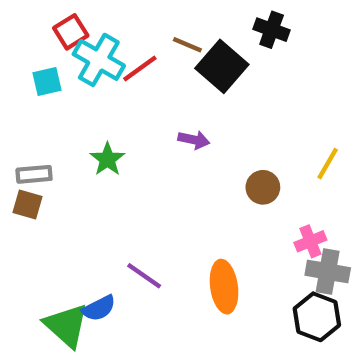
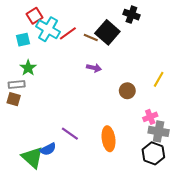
brown line: (187, 45) -> (91, 38), moved
green star: (107, 159) -> (28, 68), moved

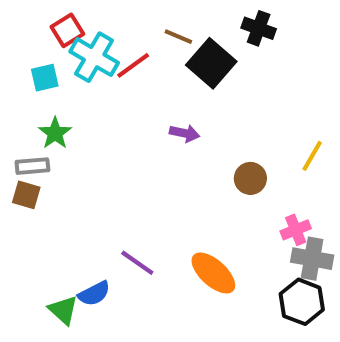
brown line: (91, 38) -> (178, 37), moved
orange ellipse: (109, 139) -> (213, 273), turned -40
green triangle: (32, 158) -> (63, 310), size x0.7

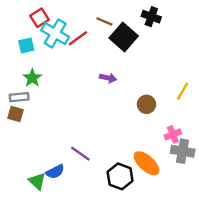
orange ellipse: (213, 273) -> (146, 163), moved
black hexagon: (302, 302) -> (120, 176), moved

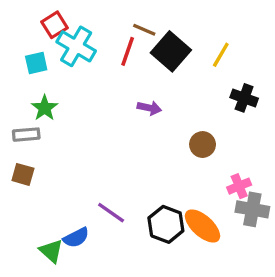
black cross: (151, 17) -> (244, 98), moved
red line: (78, 38) -> (128, 51), moved, turned -35
yellow line: (183, 91) -> (221, 55), moved
brown square: (15, 114) -> (23, 174), moved
black hexagon: (120, 176) -> (166, 224), moved

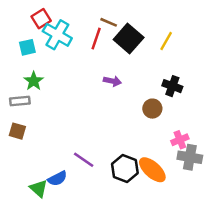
black cross: (244, 98) -> (172, 86), moved

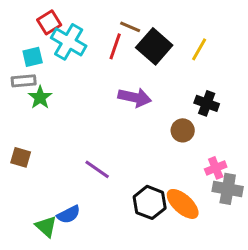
purple arrow: (112, 81) -> (135, 97), size x1.5
gray rectangle: (20, 101) -> (24, 81), moved
purple line: (84, 160) -> (97, 169), moved

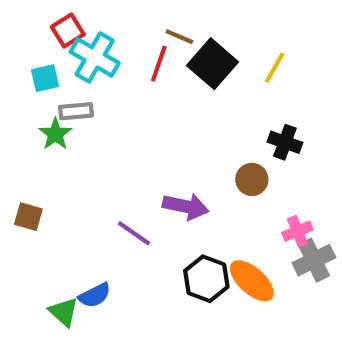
gray rectangle: (24, 81) -> (76, 111), moved
purple arrow: (135, 97) -> (186, 206), moved
gray cross: (228, 189) -> (314, 260), turned -36

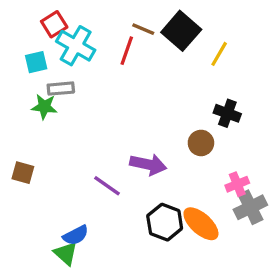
black square: (213, 64) -> (181, 31), moved
green star: (55, 134) -> (44, 107), turned -30
green triangle: (64, 312) -> (66, 253), moved

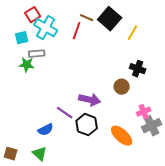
brown square: (23, 173) -> (11, 154), moved
black hexagon: (165, 222) -> (87, 125), moved
blue semicircle: (76, 235) -> (46, 130), moved

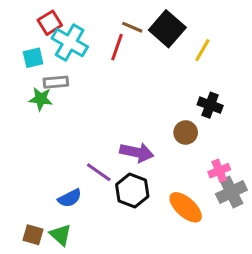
brown square: (11, 154) -> (33, 235), moved

